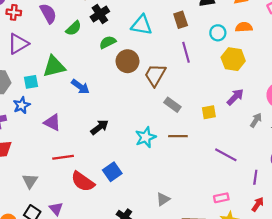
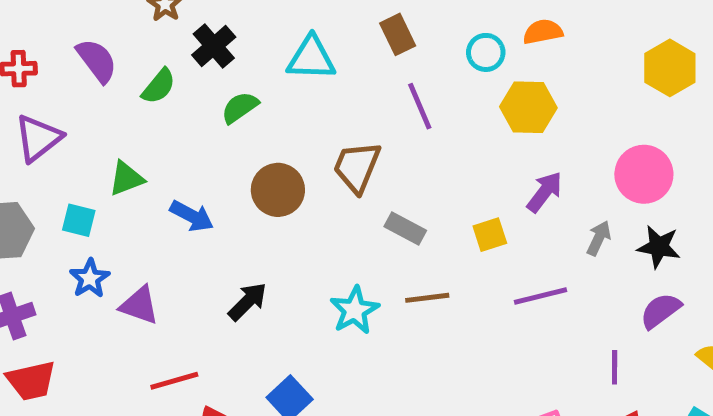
brown circle: (127, 61) -> (278, 190), moved
green triangle: (54, 66) -> (126, 178), size x0.7
cyan square: (31, 82) -> (79, 220), turned 32
blue star: (22, 105) -> (90, 278), moved
purple line: (226, 155) -> (541, 296), moved, turned -35

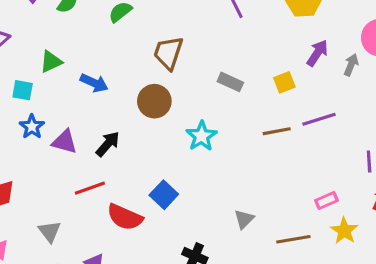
brown trapezoid: (357, 167) -> (168, 53), moved
brown circle: (278, 190) -> (154, 101), moved
gray arrow: (599, 238) -> (351, 65), moved
brown line: (427, 298) -> (277, 131), moved
black arrow: (248, 302) -> (108, 144), moved

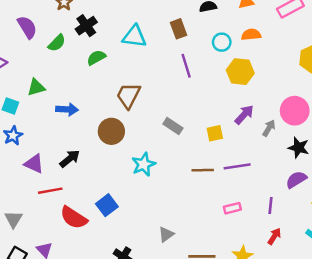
blue arrow: (94, 83) -> (67, 109), turned -30
purple triangle: (65, 142) -> (34, 164), moved
pink rectangle: (326, 200) -> (232, 208), moved

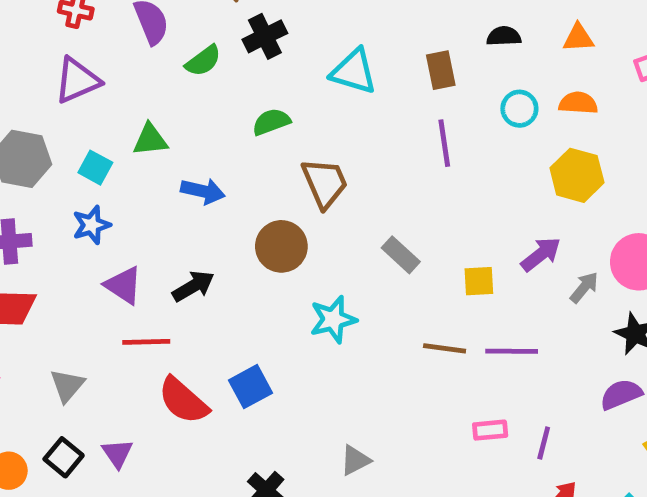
green semicircle: (96, 58) -> (271, 122), moved
yellow hexagon: (240, 72) -> (577, 175), moved
brown trapezoid: (128, 96) -> (325, 183), turned 120
purple line: (271, 206) -> (544, 443), moved

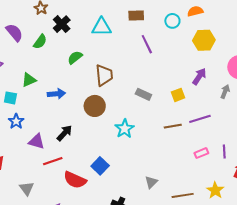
brown rectangle: (441, 70) -> (136, 15), turned -63
brown trapezoid: (325, 183) -> (104, 75), turned 35
gray arrow: (584, 287) -> (225, 92), moved

